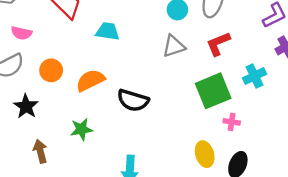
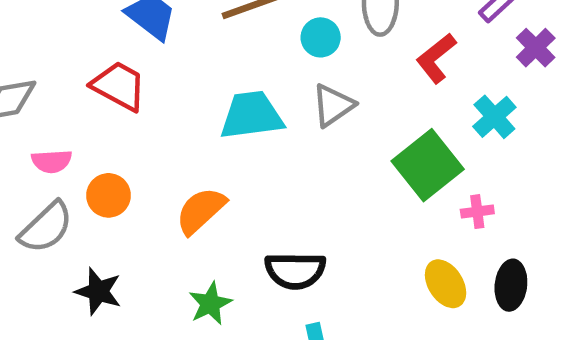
cyan trapezoid: (108, 31) -> (251, 115), moved, size x1.4
red L-shape: (218, 44) -> (436, 58), moved
orange circle: (51, 70) -> (108, 195), moved
black semicircle: (133, 100) -> (295, 271), moved

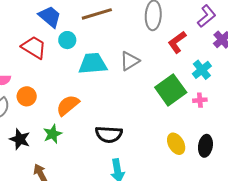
cyan circle: (321, 37) -> (67, 40), moved
pink cross: (477, 212) -> (200, 100), moved
green star: (210, 304) -> (53, 134), moved

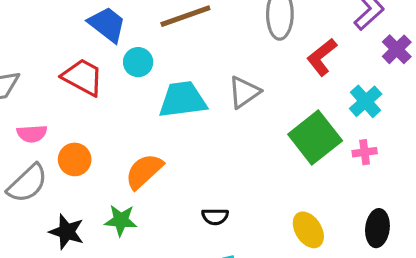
green star: (53, 134) -> (121, 220), turned 30
black semicircle: (109, 134) -> (215, 217), size x0.6
yellow ellipse: (176, 144) -> (308, 230), moved

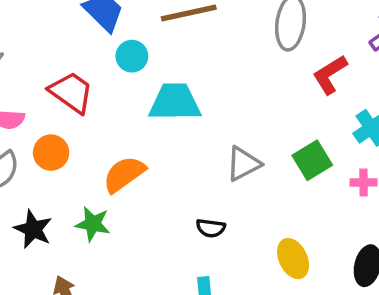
red trapezoid: (83, 77) -> (71, 92), moved
gray triangle: (244, 92) -> (243, 164), moved
green square: (315, 138) -> (312, 160), size x0.7
black semicircle: (215, 217) -> (211, 228), moved

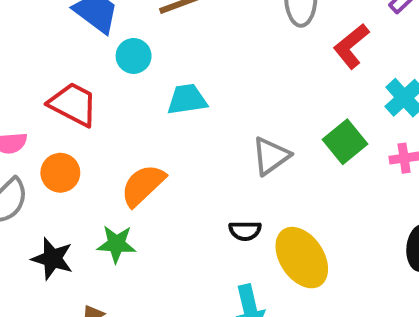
cyan trapezoid: (175, 102) -> (187, 99), size x0.7
yellow ellipse: (293, 259) -> (302, 258), moved, size x1.4

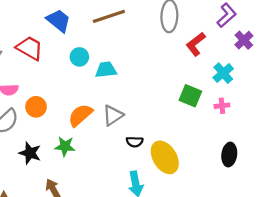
cyan circle: (134, 56) -> (79, 57), moved
red trapezoid: (73, 104) -> (30, 48), moved
green square: (345, 142) -> (190, 96), turned -30
gray triangle: (271, 156) -> (113, 115), moved

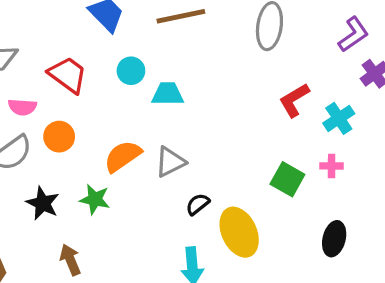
red L-shape: (196, 44) -> (294, 100), moved
red trapezoid: (30, 48) -> (68, 75), moved
green square: (190, 96) -> (287, 179), moved
black semicircle: (135, 142) -> (198, 204), turned 133

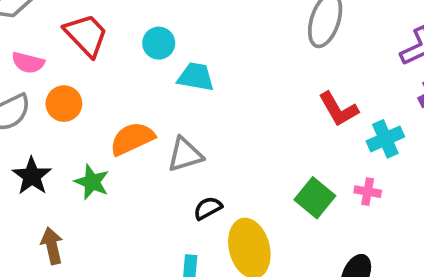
red L-shape: (294, 100) -> (338, 109), turned -99

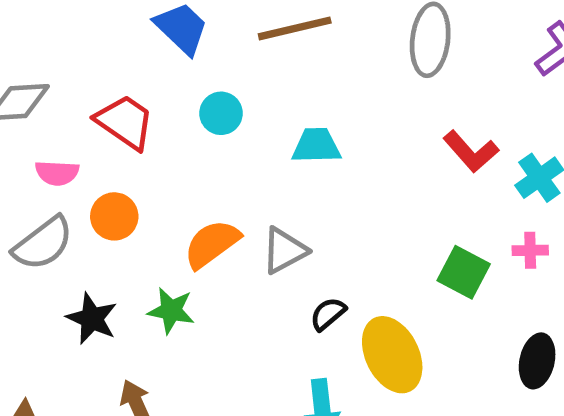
cyan trapezoid: (196, 77) -> (316, 146), moved

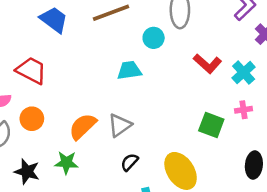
cyan circle: (221, 113) -> (154, 38), moved
black semicircle: (328, 314) -> (129, 162), moved

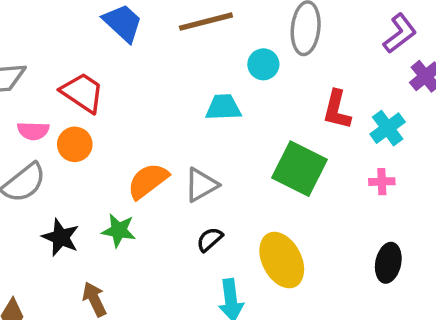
red L-shape: (207, 64) -> (337, 110), turned 56
orange circle: (32, 119) -> (75, 144), moved
green square: (211, 125) -> (300, 169), moved, size x1.4

